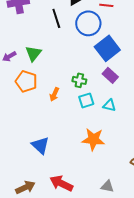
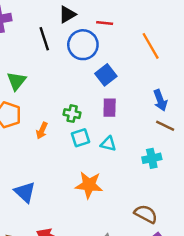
blue square: (107, 48) -> (106, 75), size x0.7
purple rectangle: (110, 75) -> (110, 108), turned 49

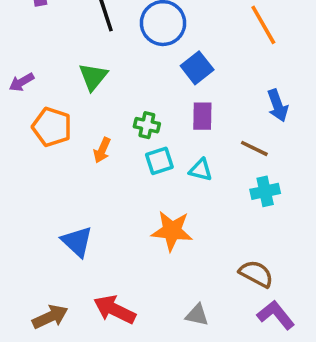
green triangle: (16, 81) -> (93, 77), moved
brown line: (165, 126) -> (254, 148), moved

